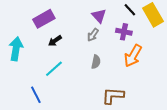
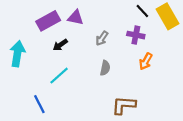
purple triangle: (99, 16) -> (76, 18), moved, turned -35
orange arrow: (133, 56) -> (146, 61), size x0.7

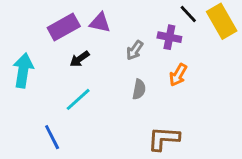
purple cross: (136, 35) -> (169, 37), moved
orange arrow: (146, 61) -> (178, 75), moved

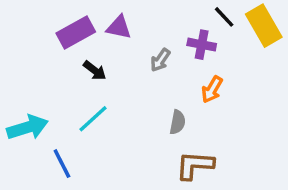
black arrow: (80, 59) -> (95, 70), turned -108
cyan arrow: (23, 70) -> (27, 127), moved, turned 64
gray semicircle: (139, 89) -> (178, 122), moved

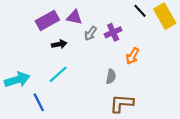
purple cross: (202, 45) -> (113, 32), moved, turned -35
gray arrow: (160, 60) -> (90, 33), moved
black arrow: (95, 70) -> (59, 44), turned -48

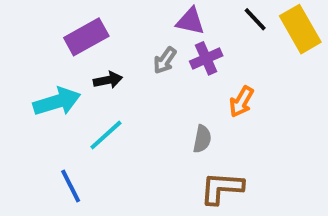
purple triangle: (74, 17) -> (190, 21), moved
cyan arrow: (17, 80) -> (57, 102), moved

